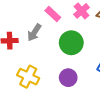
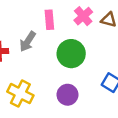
pink rectangle: (53, 14) -> (49, 20), turned 42

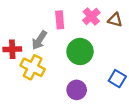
yellow cross: (20, 94) -> (33, 67), moved

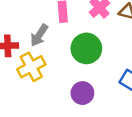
yellow cross: (33, 67) -> (31, 67), turned 35

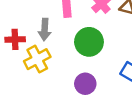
gray arrow: (39, 35) -> (45, 30), turned -30

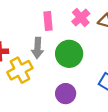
gray arrow: (45, 30) -> (37, 48), moved

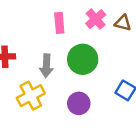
gray arrow: (37, 48) -> (46, 66), moved
yellow cross: (20, 70) -> (31, 96), moved

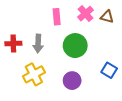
gray arrow: (46, 66) -> (38, 43), moved

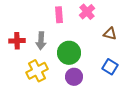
brown triangle: (107, 17) -> (110, 34), moved
green circle: (75, 46) -> (69, 53), moved

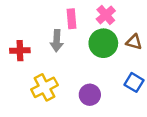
gray arrow: (41, 41) -> (57, 41), moved
green circle: (69, 53) -> (103, 43), moved

